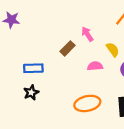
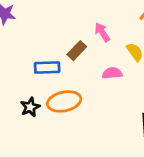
blue rectangle: (33, 68) -> (47, 68), moved
orange ellipse: (87, 103) -> (64, 101), moved

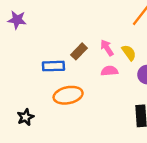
pink arrow: (102, 32) -> (107, 48), moved
black star: (30, 107) -> (26, 117), moved

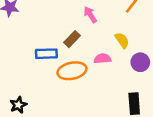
pink arrow: (107, 48) -> (90, 15), moved
orange ellipse: (68, 95) -> (72, 71), moved

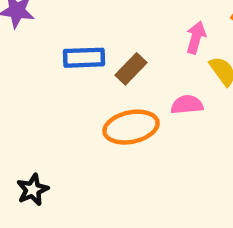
pink arrow: (90, 15) -> (196, 38), moved, turned 49
blue rectangle: (46, 54) -> (84, 58), moved

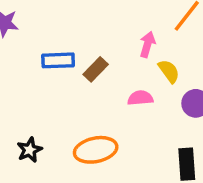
orange ellipse: (131, 127) -> (96, 150), moved
black star: (33, 190) -> (29, 150), moved

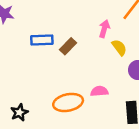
pink semicircle: (140, 98) -> (99, 91), moved
black star: (29, 150) -> (19, 112), moved

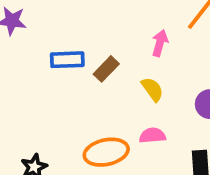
yellow semicircle: (119, 48) -> (152, 89), moved

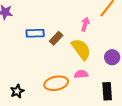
yellow semicircle: (152, 89) -> (81, 49), size x1.6

